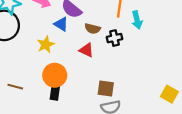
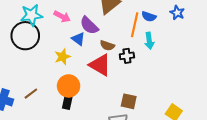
red triangle: (86, 50) -> (100, 65), size x1.6
brown line: (15, 87) -> (31, 94), turned -56
brown square: (106, 88) -> (129, 101), moved

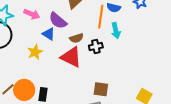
brown semicircle: (107, 46) -> (77, 38), turned -32
orange circle: (69, 86) -> (24, 90), moved

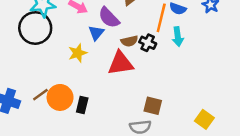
blue triangle: (49, 34) -> (96, 33), turned 32
black cross: (96, 47) -> (148, 43), moved, turned 32
red triangle: (71, 57) -> (121, 63), turned -40

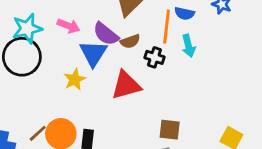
blue triangle: (96, 33) -> (93, 53), size x1.5
brown semicircle: (129, 41) -> (130, 41), moved

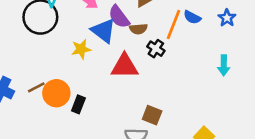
cyan arrow: (189, 46) -> (224, 65), moved
blue triangle: (93, 53) -> (103, 31), turned -40

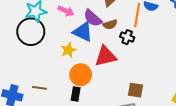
brown line: (36, 87) -> (39, 88), turned 48
orange circle: (56, 93) -> (81, 75), moved

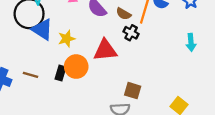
brown semicircle: (110, 24) -> (124, 14), moved, turned 40
blue triangle: (83, 32) -> (42, 29), moved
black rectangle: (76, 94) -> (61, 73), moved

